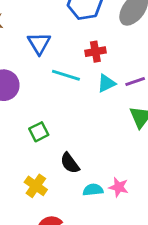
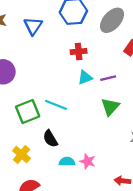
blue triangle: (39, 43) -> (33, 26), moved
cyan line: (66, 75) -> (56, 105), moved
green square: (39, 132) -> (28, 112), size x1.5

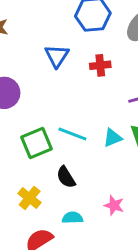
blue triangle: (33, 26) -> (57, 56), moved
cyan triangle: (85, 77) -> (112, 138), moved
cyan semicircle: (67, 162) -> (72, 218), moved

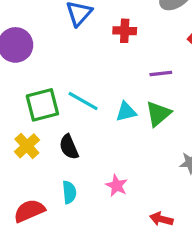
yellow cross: (30, 198) -> (27, 146), moved
cyan semicircle: (72, 218) -> (69, 192), turned 78

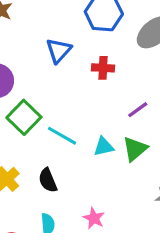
purple line: (161, 73) -> (138, 110), turned -30
green square: (42, 105) -> (24, 117), moved, turned -32

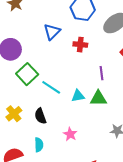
purple line: (138, 110) -> (102, 73), turned -64
green triangle: (135, 149) -> (98, 98), turned 36
pink star: (94, 218) -> (70, 134), moved

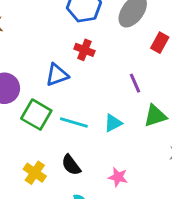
blue triangle: (52, 32) -> (57, 75), moved, turned 42
red cross: (80, 45) -> (84, 50), moved, turned 32
green triangle: (98, 98) -> (155, 116), moved

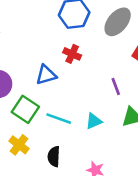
black semicircle: (71, 165) -> (54, 156), turned 36
yellow cross: (35, 173) -> (19, 145), moved

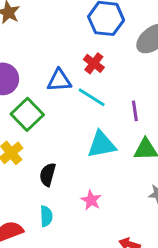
cyan line: (59, 119) -> (92, 97), moved
cyan triangle: (94, 121) -> (101, 145), size x1.5

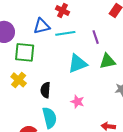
cyan line: (92, 97) -> (65, 33), turned -30
green square: (27, 114) -> (25, 52), turned -30
cyan semicircle: (46, 216) -> (50, 118), size x1.5

